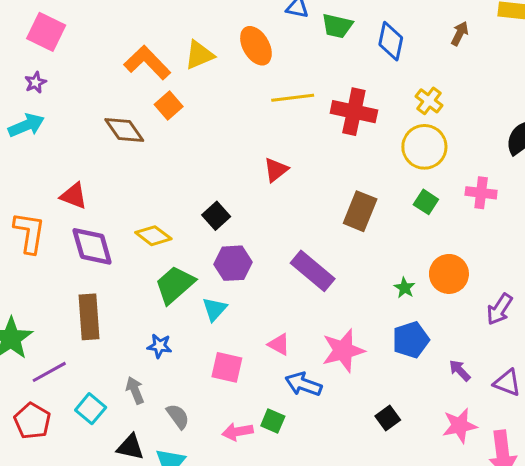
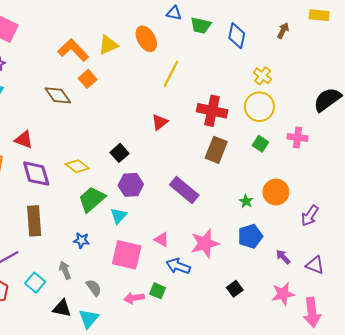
yellow line: (293, 98) -> (171, 74), turned -56
red cross: (354, 112) -> (212, 111), moved
pink square: (227, 367) -> (127, 255), size x1.4

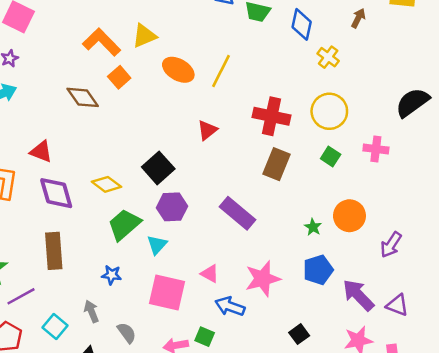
orange ellipse: (146, 39) -> (178, 70), moved, turned -30
yellow cross: (262, 76) -> (328, 57), moved
black square: (120, 153) -> (158, 168), size x1.4
purple arrow: (283, 257) -> (358, 295), size x1.8

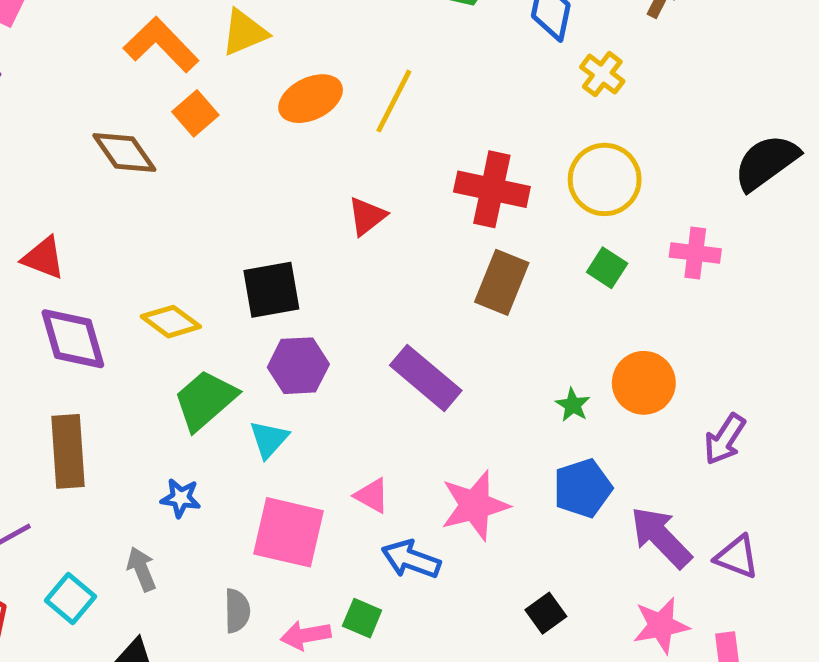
orange ellipse: (178, 70) -> (311, 99), turned -56
black square: (158, 168) -> (271, 290), turned 32
gray semicircle: (127, 333) -> (237, 611), moved, turned 35

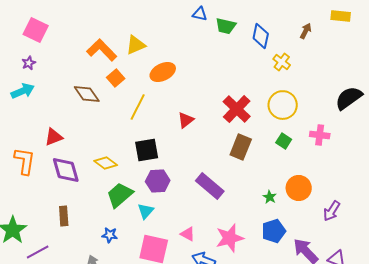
yellow line: (394, 101) -> (138, 107), moved
red cross: (492, 189) -> (237, 109), turned 32
red triangle: (43, 258) -> (54, 137), turned -42
brown rectangle: (68, 451) -> (64, 216), size x0.7

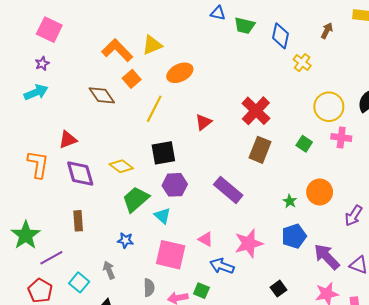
yellow circle: (283, 105) -> (329, 107), moved
cyan triangle: (146, 211) -> (162, 216), turned -30

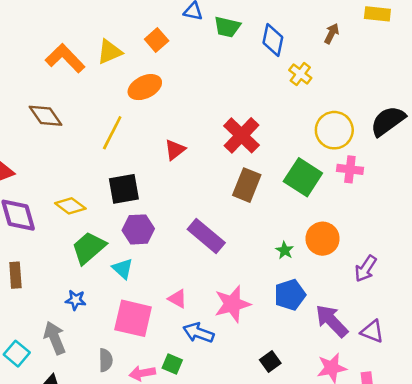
orange square: (132, 79) -> (157, 40), moved
green square: (304, 144) -> (303, 177), size x1.8
gray arrow: (109, 270) -> (55, 338), size x1.4

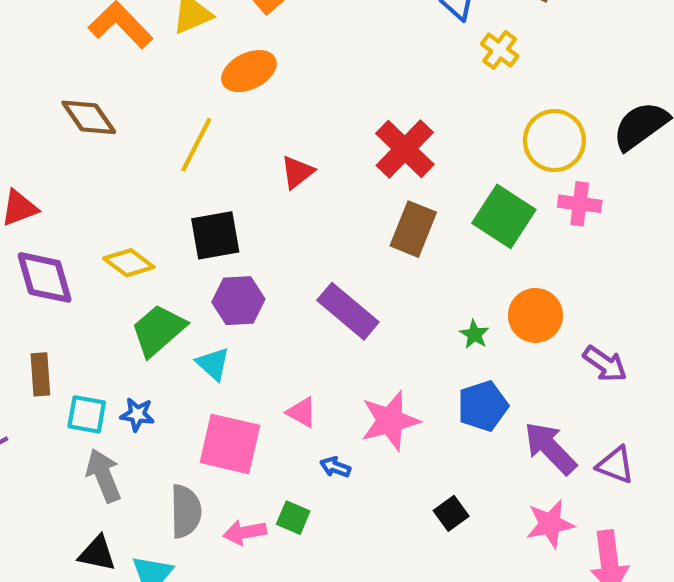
purple arrow: (366, 269) -> (605, 364), turned -88
blue arrow: (198, 333) -> (335, 467), size x0.6
cyan square: (17, 354) -> (87, 414), moved, turned -30
gray semicircle: (106, 360) -> (186, 511), size x1.4

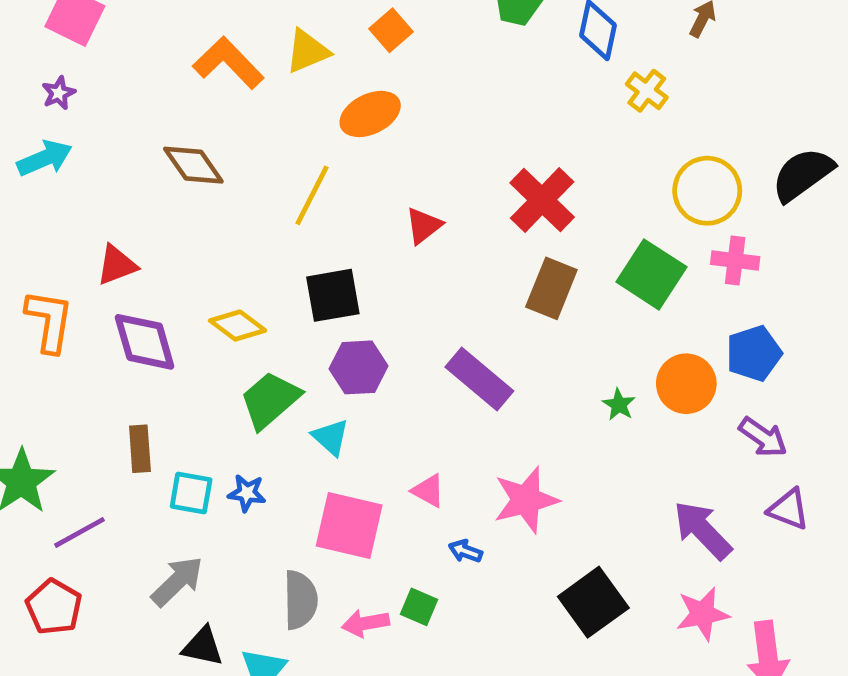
blue pentagon: (483, 406) -> (754, 353), moved
purple triangle: (615, 465) -> (789, 509), moved
gray arrow: (104, 476) -> (177, 581), moved, turned 68
black square: (451, 513) -> (593, 602), size x1.8

